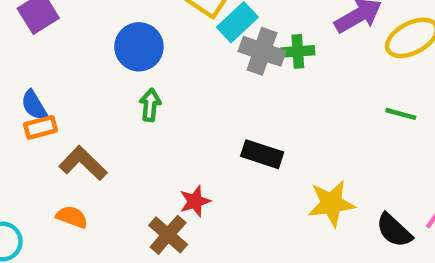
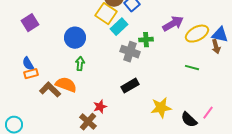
gray cross: (262, 51) -> (130, 52), moved
black rectangle: (262, 154) -> (130, 86), turned -48
orange semicircle: (72, 217) -> (66, 85), moved, size x1.5

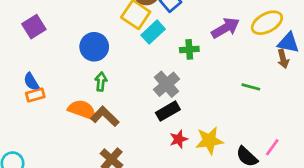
yellow ellipse: (197, 34) -> (267, 23), moved
gray cross: (130, 52) -> (167, 84), moved, turned 30
brown L-shape: (50, 90) -> (105, 116), moved
red star: (100, 107) -> (179, 139), moved

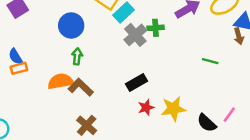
gray cross: (167, 84) -> (135, 35), moved
orange semicircle: (82, 110) -> (60, 81), turned -30

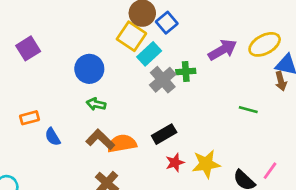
blue semicircle: (15, 56) -> (53, 137), moved
green arrow: (77, 56) -> (96, 104), turned -84
orange semicircle: (60, 81) -> (122, 144), moved

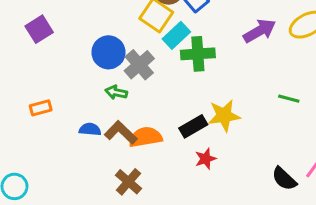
green cross: (186, 72) -> (198, 54), moved, size x1.5
gray cross: (163, 80) -> (139, 65), moved
blue semicircle: (53, 137) -> (90, 129), moved, turned 126
yellow star: (206, 164) -> (224, 116), moved

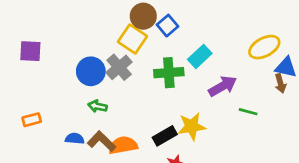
purple square: (39, 29) -> (30, 51), turned 35
purple arrow: (260, 31) -> (223, 86), moved
cyan rectangle: (176, 35) -> (200, 56), moved
gray cross: (139, 65) -> (119, 67), moved

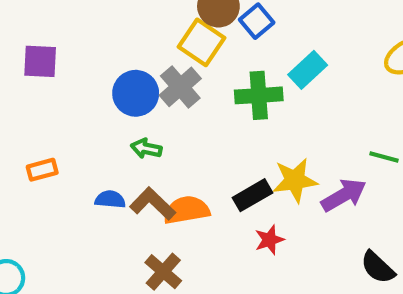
purple arrow: (223, 86) -> (344, 195), moved

